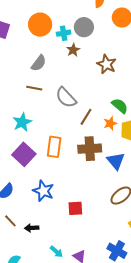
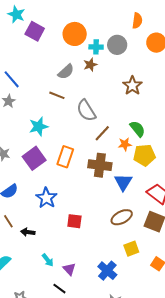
brown star: (73, 50) -> (90, 65), moved

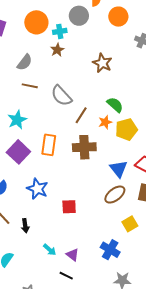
gray circle: (117, 45) -> (79, 16), moved
gray semicircle: (66, 72) -> (25, 62), moved
blue triangle: (123, 182) -> (119, 169), moved
black arrow: (28, 232) -> (25, 226), turned -96

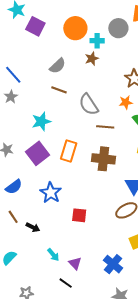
brown line: (81, 115) -> (105, 127), turned 54
orange star: (105, 122) -> (126, 102), moved
black arrow: (25, 226) -> (33, 227), turned -64

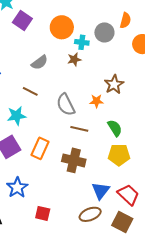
brown line: (59, 90) -> (30, 91), moved
orange star: (126, 102) -> (97, 101), moved

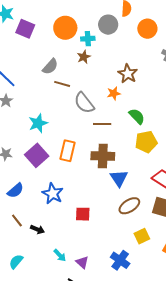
brown line: (30, 91) -> (62, 84), moved
blue triangle: (101, 191) -> (119, 178), moved

